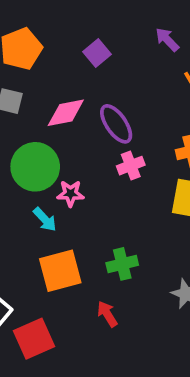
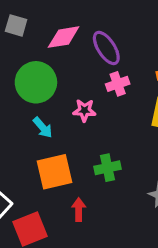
pink star: (71, 193) -> (84, 110), moved
red arrow: (107, 314) -> (79, 210), moved, turned 30

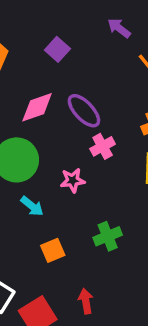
orange square: (54, 172) -> (53, 250), size x0.6
red arrow: (79, 210) -> (86, 301), moved

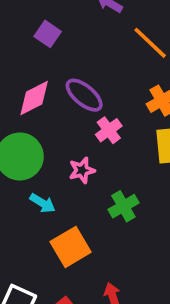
green cross: (108, 236) -> (123, 206), moved
orange square: (53, 250) -> (71, 247), size x1.5

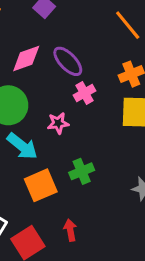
cyan arrow: (43, 203) -> (22, 146), size x1.5
green cross: (123, 206) -> (82, 171), moved

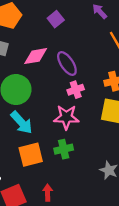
pink star: (58, 123) -> (66, 117), moved, size x1.5

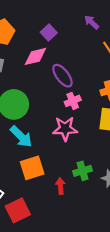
pink diamond: (36, 56) -> (35, 56), moved
green cross: (64, 149) -> (83, 171), moved
red arrow: (48, 193) -> (60, 186), moved

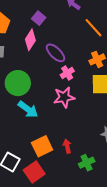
pink diamond: (35, 56) -> (30, 40), turned -35
orange square: (32, 168) -> (42, 146), moved
green cross: (83, 171) -> (87, 163), moved

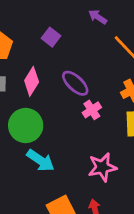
pink diamond: (30, 40) -> (32, 81), moved
pink star: (64, 97) -> (102, 167), moved

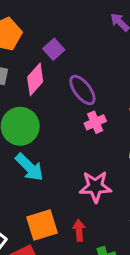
purple square: (51, 37) -> (54, 49), moved

